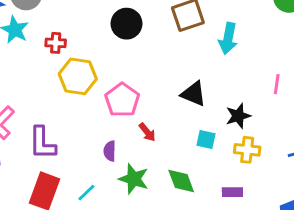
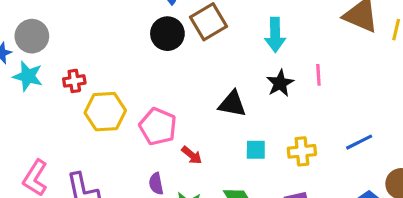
black circle: (127, 24) -> (167, 34), moved
cyan arrow: (228, 38) -> (275, 35), moved
black star: (238, 116) -> (280, 83), moved

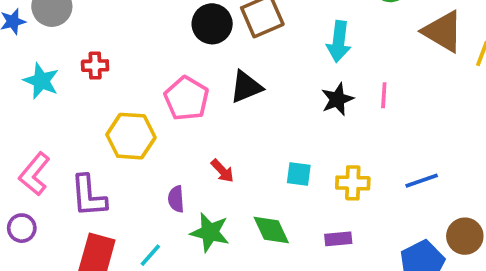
cyan star: (28, 76) -> (41, 81), moved
black triangle: (232, 104) -> (246, 87), moved, turned -40
yellow hexagon: (105, 112) -> (131, 136), moved
pink pentagon: (158, 127) -> (187, 98), moved

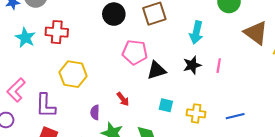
black circle: (212, 24) -> (114, 14), moved
red cross: (95, 66) -> (57, 32), size x1.5
black triangle: (246, 87) -> (156, 70), moved
pink pentagon: (187, 98) -> (135, 52), moved, turned -30

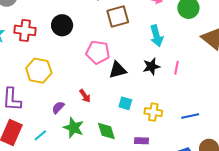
black circle: (114, 14) -> (62, 25), moved
cyan arrow: (196, 33) -> (156, 36), turned -30
purple semicircle: (95, 112) -> (58, 107), turned 40

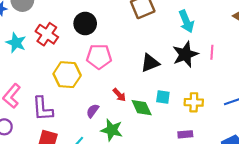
red cross: (25, 30) -> (47, 34), turned 35
pink pentagon: (98, 52) -> (99, 57), moved
black star: (151, 66) -> (185, 54), size x1.4
green diamond: (106, 131) -> (142, 108), moved

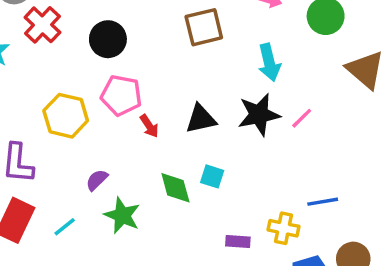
red cross: (47, 34) -> (42, 25), moved
pink line: (212, 52) -> (302, 118), turned 32
red arrow: (119, 95) -> (149, 126), moved
yellow cross: (194, 102) -> (284, 228), moved

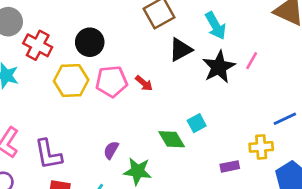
yellow hexagon: (66, 116) -> (71, 81), moved
black triangle: (201, 119) -> (181, 50), moved
red arrow: (149, 126) -> (144, 83), moved
cyan square: (212, 176) -> (197, 123), turned -30

